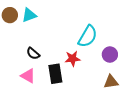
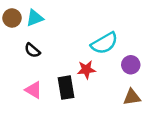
cyan semicircle: (88, 36) -> (104, 43), turned 30
black semicircle: (33, 54) -> (32, 50), moved

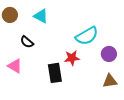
cyan triangle: (35, 18) -> (41, 16), moved, turned 49
pink triangle: (34, 90) -> (15, 66), moved

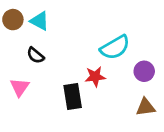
cyan triangle: (41, 16) -> (39, 21), moved
pink triangle: (15, 66) -> (20, 87), turned 35

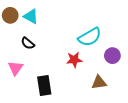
black rectangle: (73, 96) -> (44, 86), moved
brown triangle: (146, 107) -> (99, 82), moved

